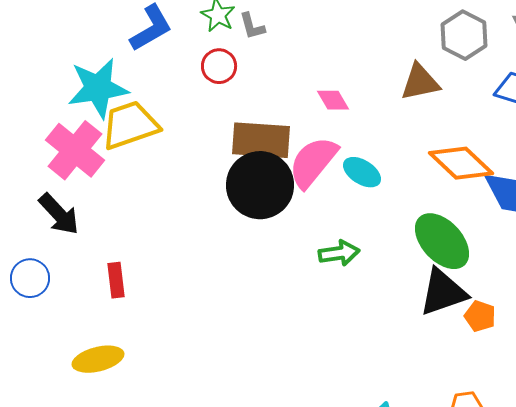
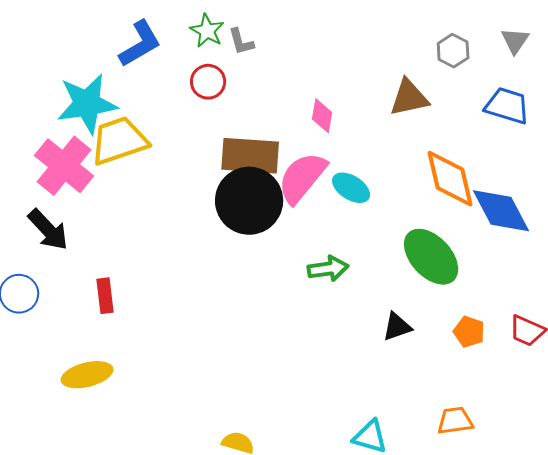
gray hexagon: (464, 35) -> (453, 51), size x0.7
pink diamond: (333, 100) -> (322, 116), turned 40
orange diamond: (461, 163) -> (450, 179), turned 34
black triangle: (443, 292) -> (397, 327), moved, size x0.6

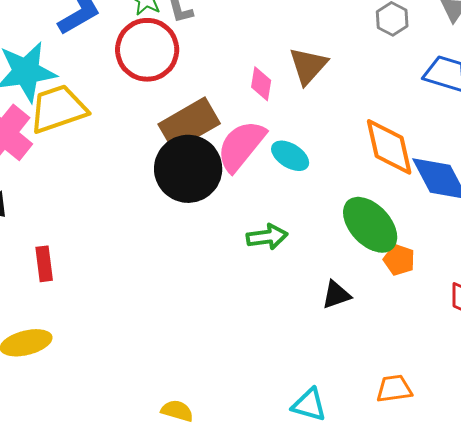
red circle: (208, 82) -> (147, 50), size x1.8
brown triangle: (409, 98) -> (308, 66), moved, turned -36
brown rectangle: (250, 156) -> (189, 124), turned -34
orange pentagon: (469, 332) -> (399, 260), moved

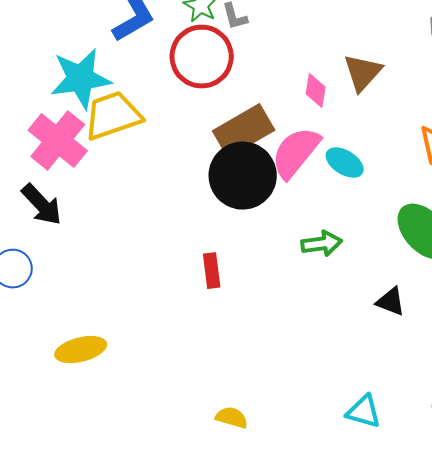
red rectangle: (44, 264) -> (212, 271), moved
black triangle: (336, 295) -> (391, 302), turned 40

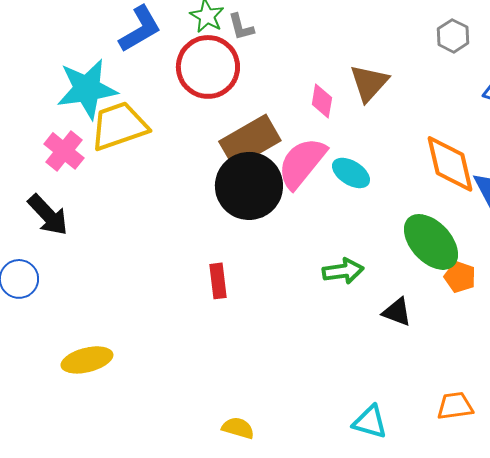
pink cross: (58, 141) -> (64, 151), size x0.7
green arrow: (322, 244) -> (343, 271), moved

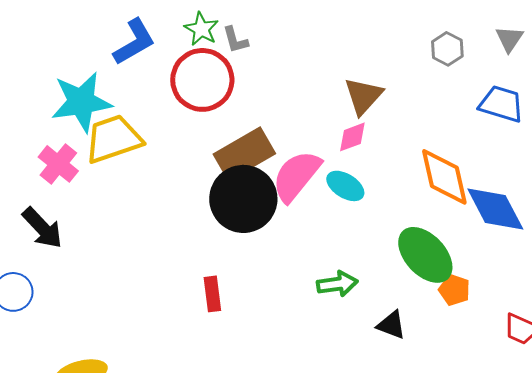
pink diamond: (322, 101) -> (352, 137), moved, turned 60

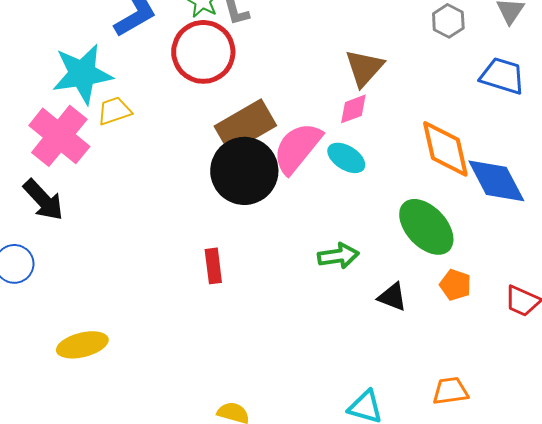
yellow trapezoid: (113, 139) -> (114, 111), size x0.6
pink cross: (58, 164) -> (59, 136), size x1.5
orange pentagon: (454, 290) -> (455, 285), moved

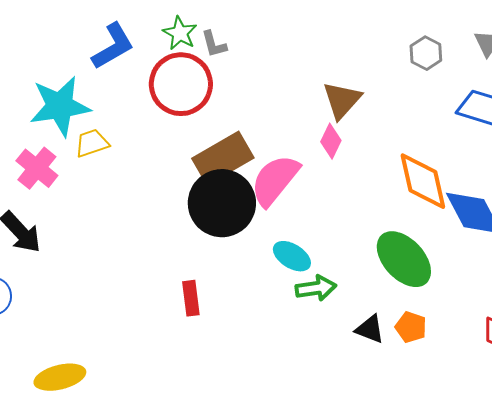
pink diamond: (353, 109) -> (331, 141), turned -44
pink cross: (59, 136) -> (37, 168), size x0.7
cyan ellipse: (346, 158) -> (292, 256), moved
orange pentagon: (455, 285) -> (411, 327), moved

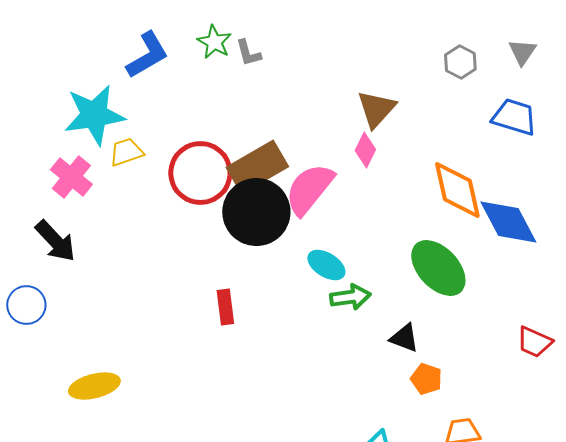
red circle: (181, 84) -> (200, 173), moved
orange pentagon: (411, 327) -> (426, 379), moved

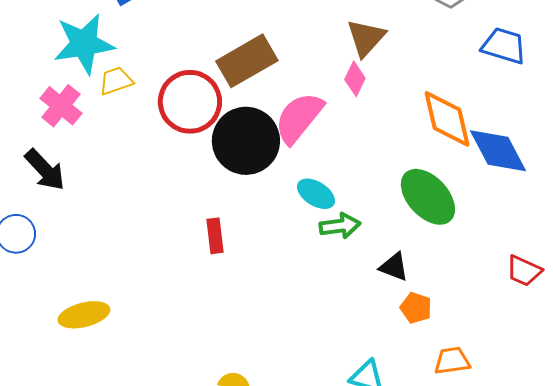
brown rectangle: (257, 167) -> (247, 61), moved

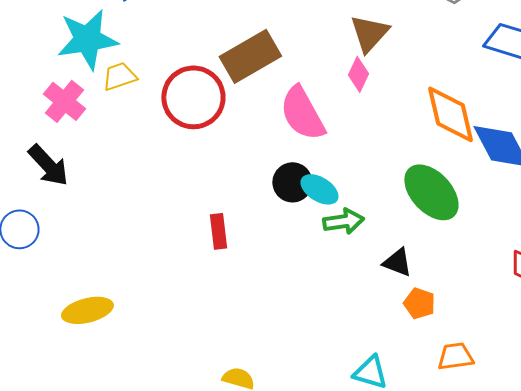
pink semicircle: (299, 118) -> (302, 113), turned -68
black circle: (246, 141) -> (292, 182), moved, size x0.6

